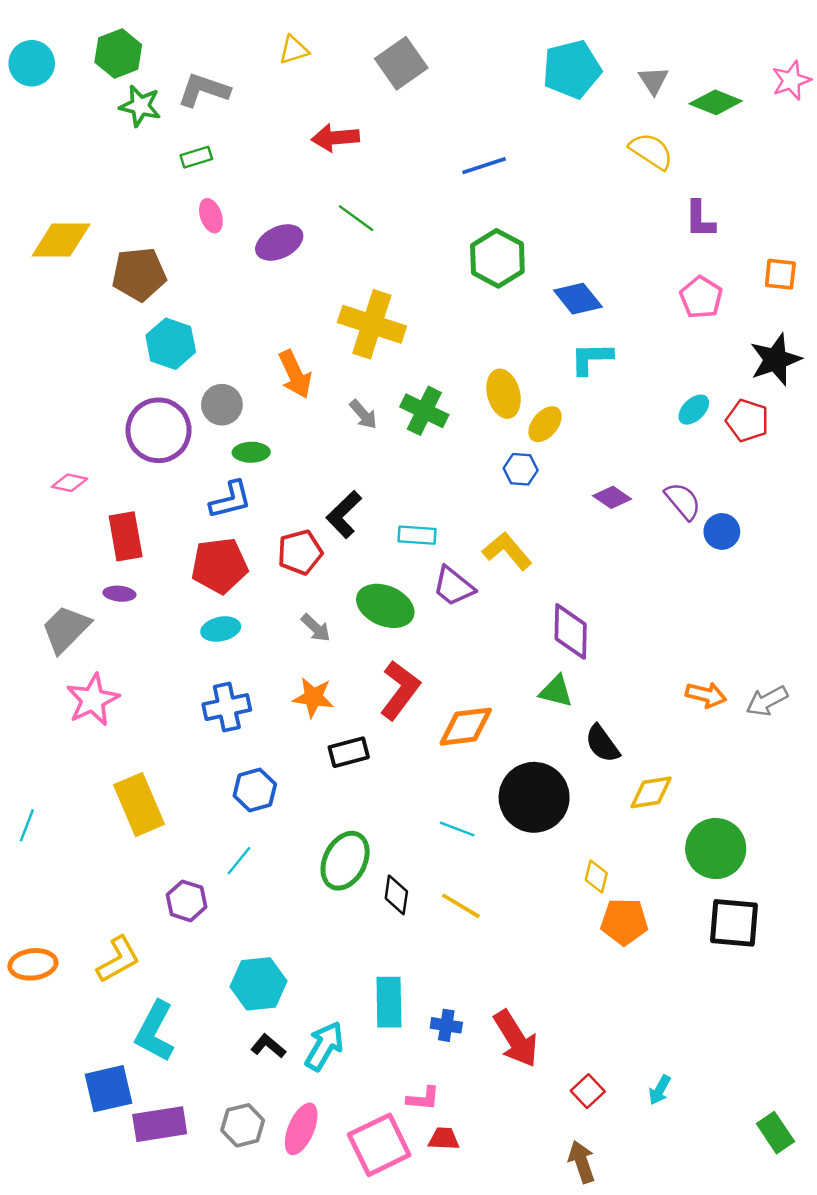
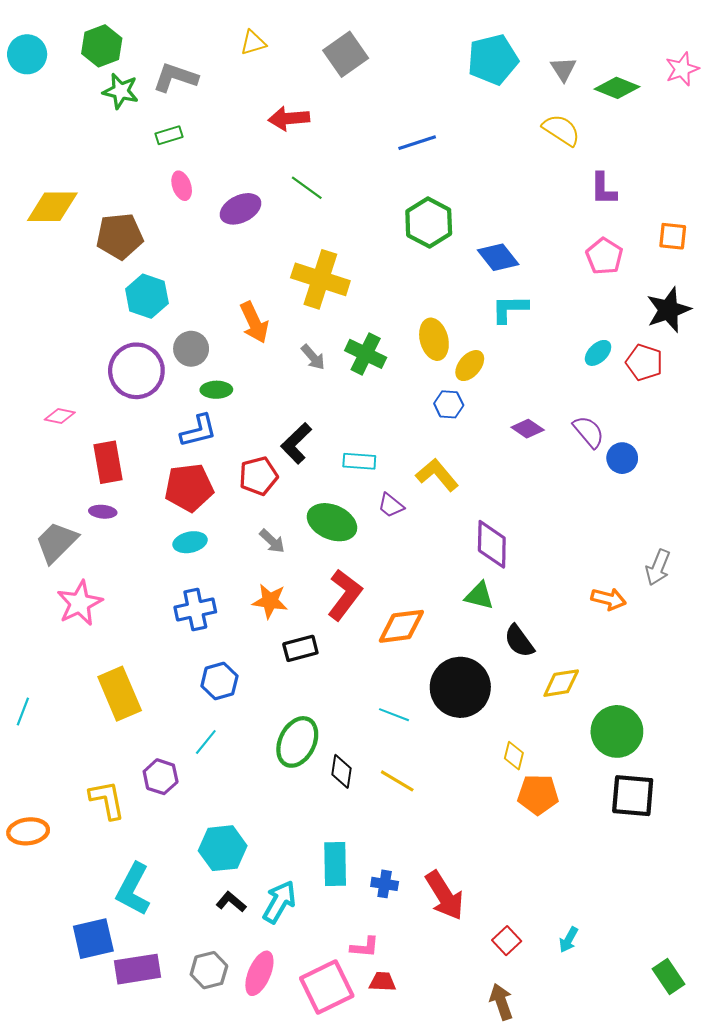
purple trapezoid: (454, 586) -> (391, 505), size x0.7
gray arrow: (767, 701) -> (658, 567), moved, turned -40
yellow L-shape: (118, 959) -> (107, 800), moved, turned -72

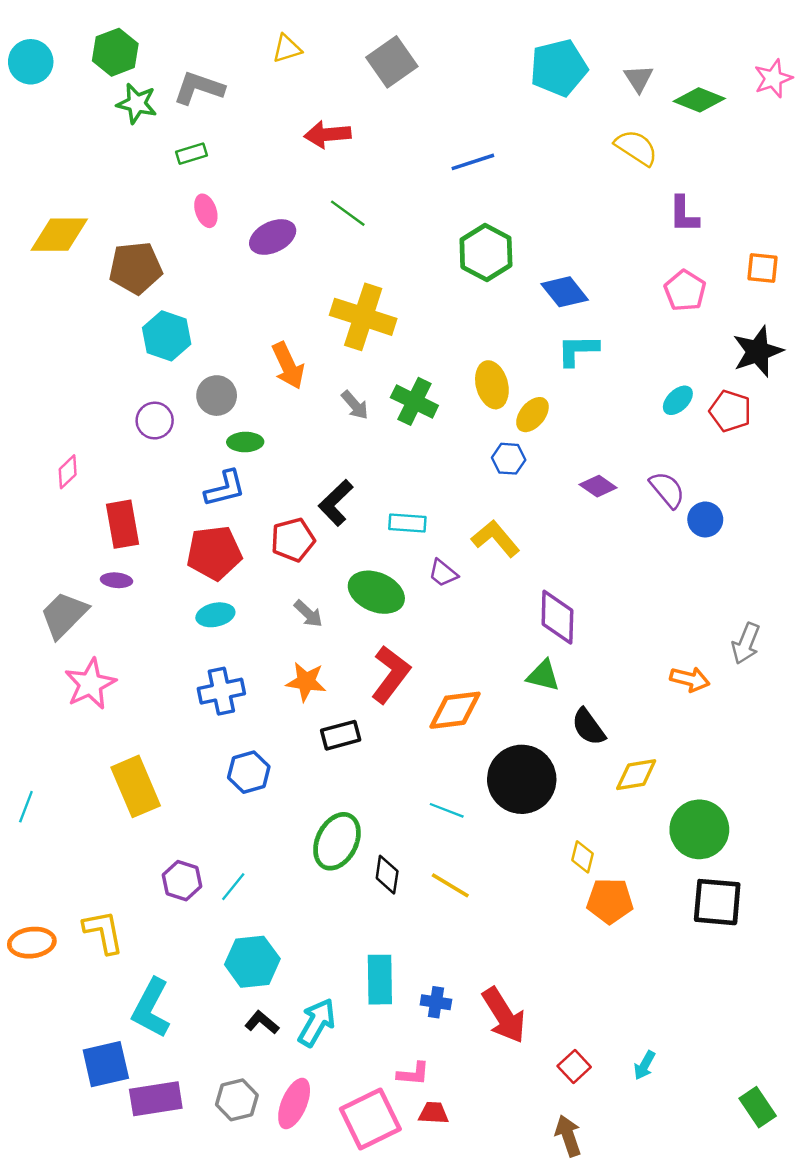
purple circle: (136, 371) -> (155, 421), size x0.6
pink diamond: (60, 416) -> (68, 472), turned -56
cyan line: (206, 742) -> (233, 887), moved
yellow L-shape: (107, 800) -> (103, 932), moved

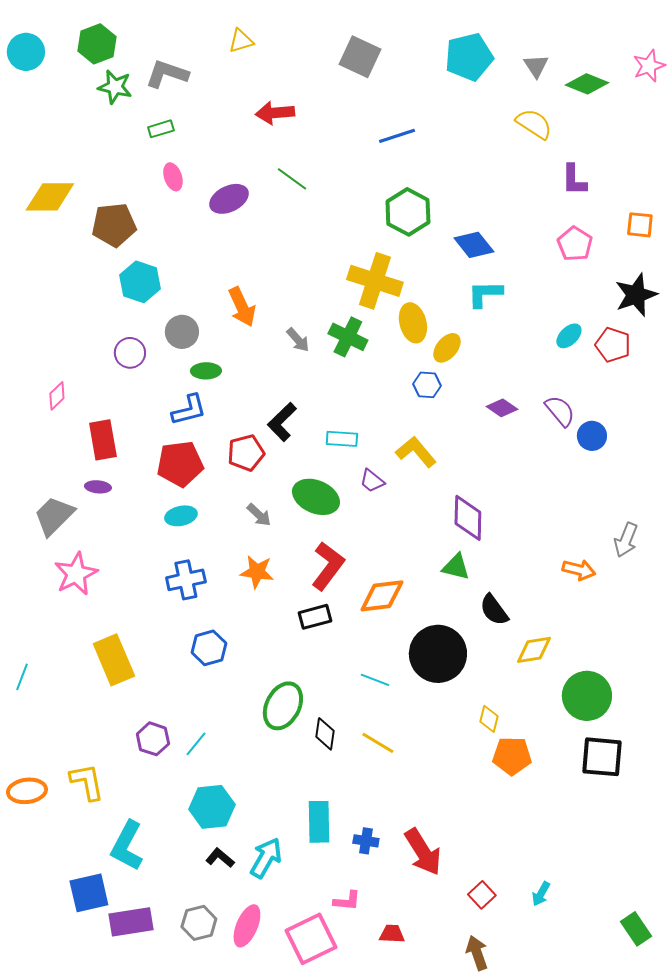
gray square: (392, 62) -> (360, 57), moved, turned -30
yellow cross: (363, 317) -> (375, 281), moved
black rectangle: (341, 735) -> (315, 617), moved
red trapezoid: (434, 1113) -> (392, 934), moved

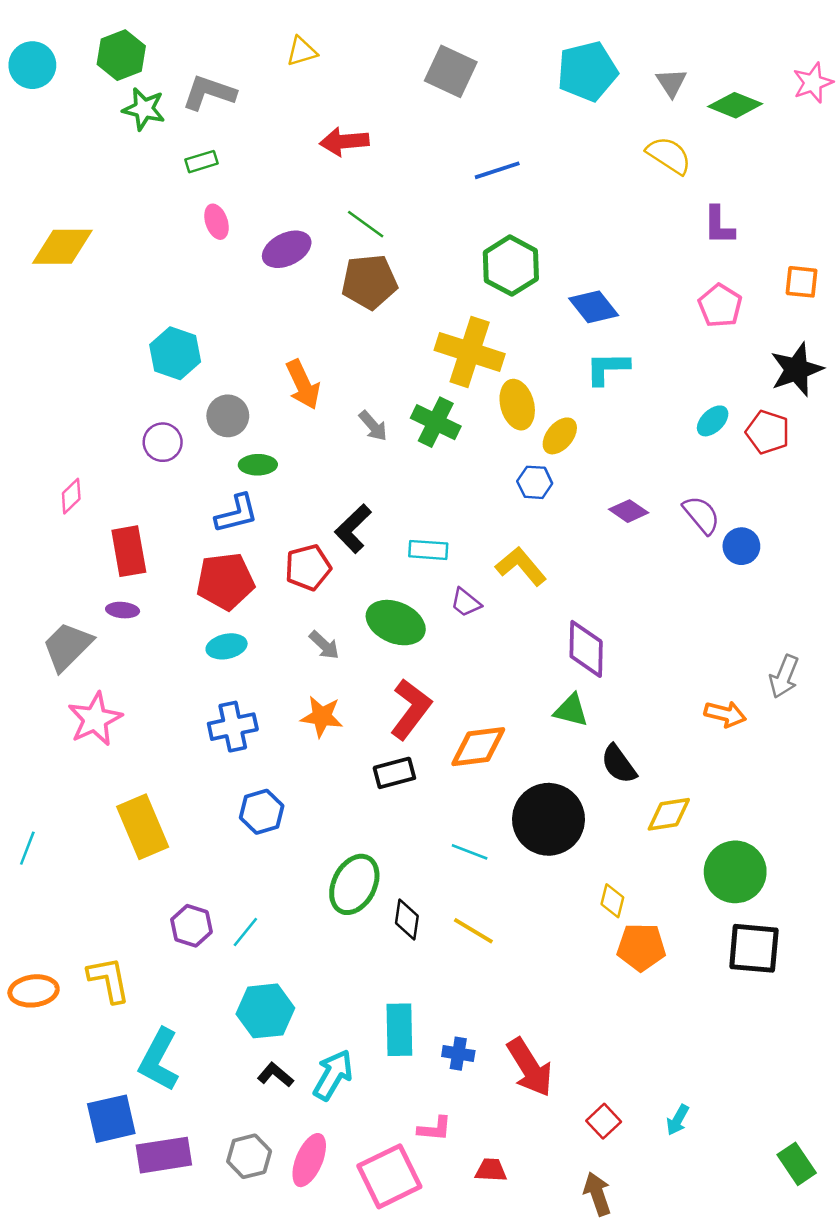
brown pentagon: (114, 225) -> (369, 282), moved

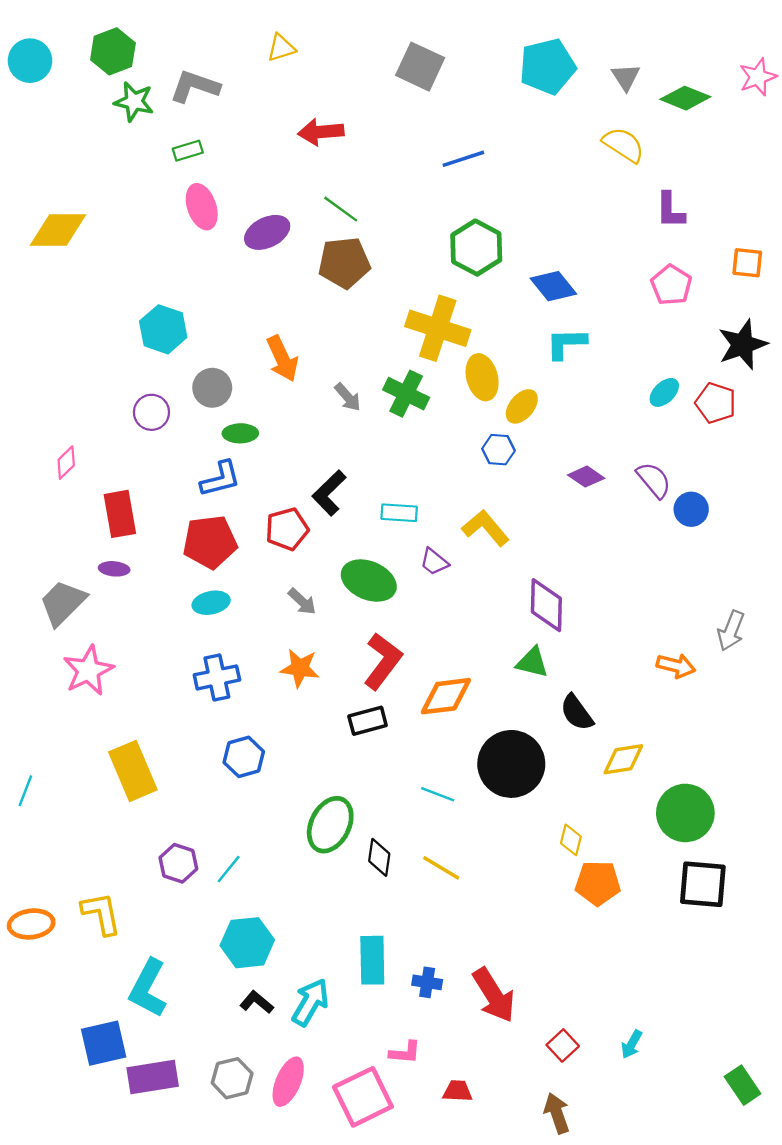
pink ellipse: (217, 222) -> (202, 207), size x1.4

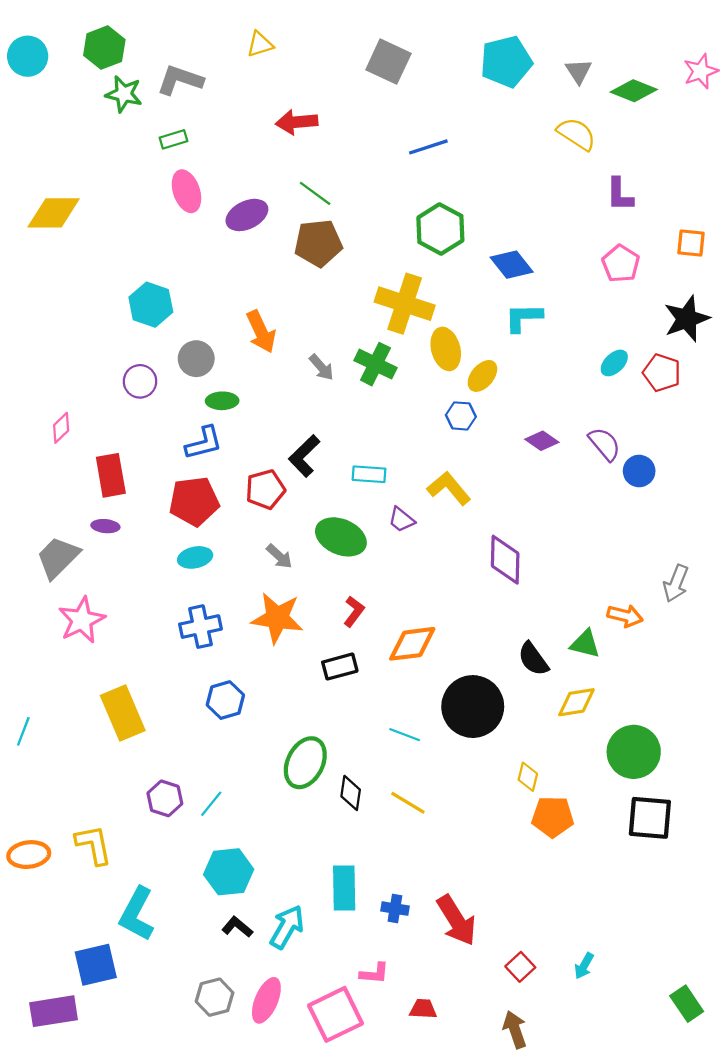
red L-shape: (383, 661) -> (354, 611), size x0.6
green triangle: (532, 662) -> (585, 644), moved
orange star: (300, 668) -> (277, 618), size x1.4
purple rectangle: (153, 1077) -> (54, 1011), moved

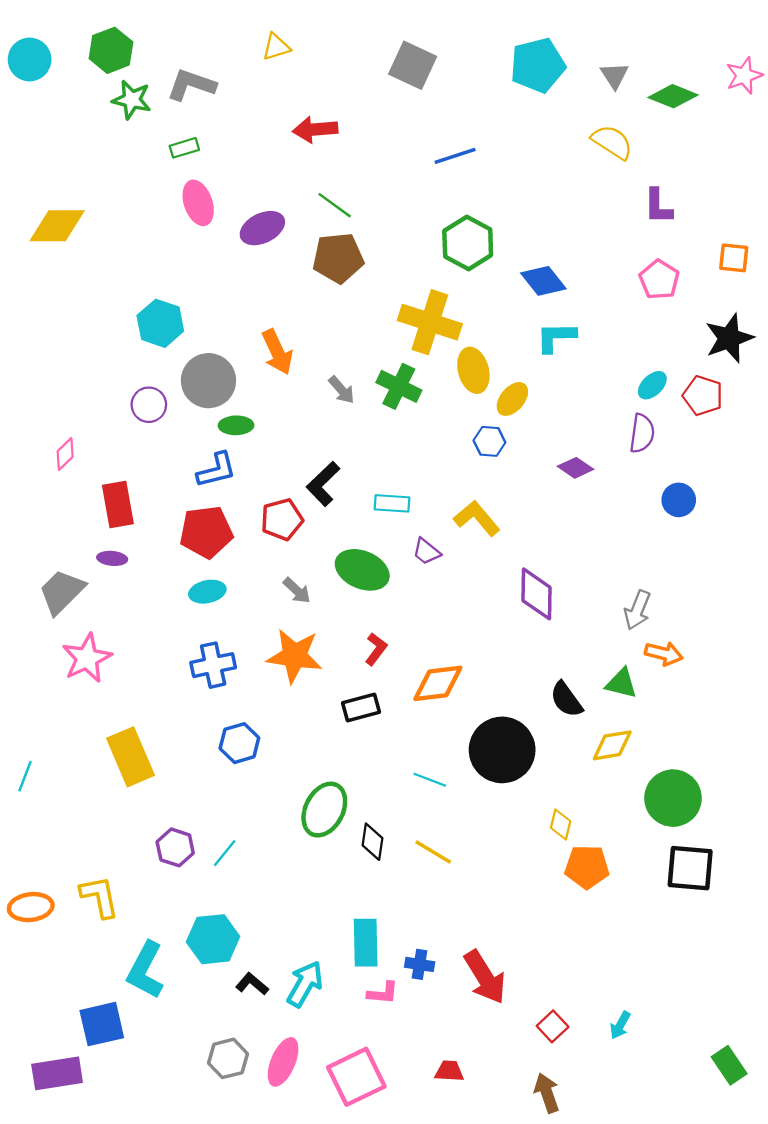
gray circle: (196, 359) -> (208, 381), size x1.4
purple semicircle: (605, 444) -> (642, 433), moved, turned 48
gray arrow: (676, 583) -> (637, 610), moved
cyan hexagon: (229, 872) -> (213, 939), moved
pink L-shape: (374, 973) -> (383, 993), moved

